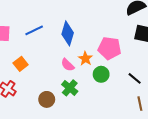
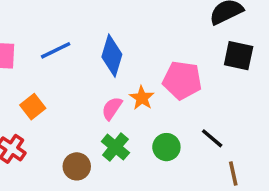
pink semicircle: (68, 65) -> (112, 108), turned 80
green circle: (101, 74) -> (166, 147), moved
black line: (135, 78) -> (212, 138), moved

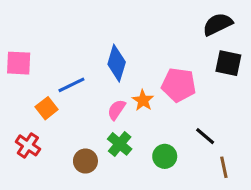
blue line: (56, 50) -> (71, 85), moved
green circle: (166, 147) -> (165, 156), moved

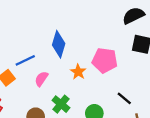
pink semicircle: (117, 110) -> (41, 79), moved

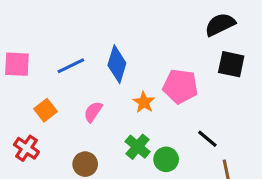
blue line: (25, 60) -> (71, 66), moved
green cross: (61, 104) -> (138, 147), moved

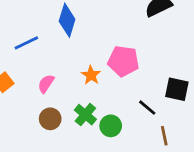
blue diamond: (117, 64) -> (67, 20), moved
black square: (231, 64) -> (177, 89), moved
brown circle: (85, 164) -> (50, 119), moved

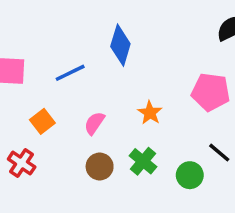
pink pentagon: (123, 61) -> (211, 92), moved
green circle: (111, 126) -> (190, 175), moved

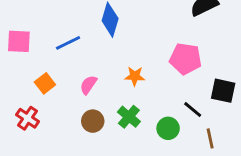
orange star: (150, 113) -> (135, 76), turned -30

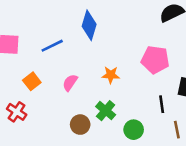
black line: (193, 109) -> (162, 104), turned 42
brown circle: (93, 121) -> (80, 125), moved
green circle: (168, 128) -> (134, 130), moved

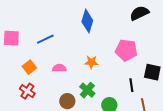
blue diamond: (89, 25) -> (87, 21), moved
pink semicircle: (70, 83) -> (59, 68), turned 56
red cross: (17, 112) -> (27, 91), moved

